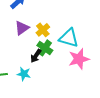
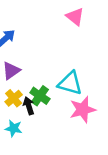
yellow cross: (43, 30) -> (14, 98), moved
black arrow: (36, 56) -> (29, 106), turned 128

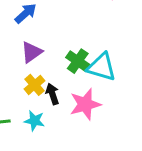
green cross: (40, 96) -> (78, 61), moved
pink star: (83, 110) -> (85, 104), moved

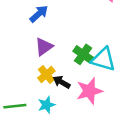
black arrow: (52, 94) -> (62, 82), turned -42
cyan star: (35, 121) -> (46, 105), turned -30

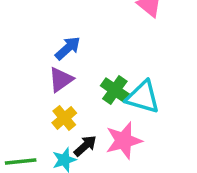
blue arrow: (39, 14) -> (68, 48), moved
black arrow: (62, 82) -> (85, 146), moved, turned 108

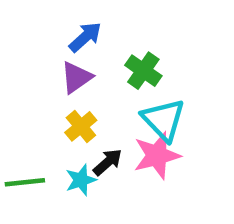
green cross: (115, 90) -> (143, 71), moved
cyan triangle: (143, 97) -> (163, 120), moved, turned 30

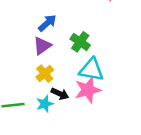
cyan triangle: (163, 120) -> (92, 70), turned -36
black arrow: (108, 162) -> (60, 94), turned 66

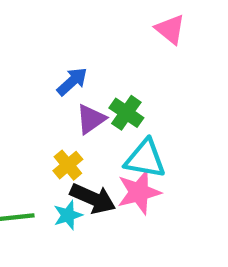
purple triangle: (42, 46) -> (91, 119), moved
black arrow: (60, 94) -> (93, 198), size x1.5

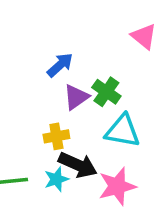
pink triangle: (170, 29) -> (144, 36), moved
yellow cross: (68, 165) -> (56, 136), turned 30
pink star: (139, 192) -> (117, 186), moved

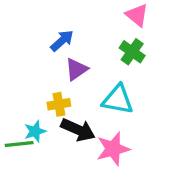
green cross: (106, 92) -> (132, 52), moved
cyan star: (56, 179) -> (35, 131), moved

